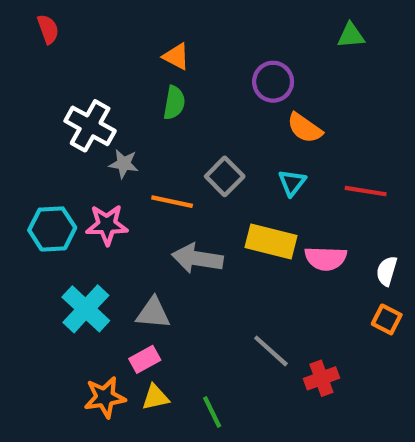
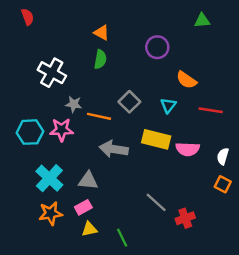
orange semicircle: (305, 128) -> (186, 80), moved
gray star: (124, 164) -> (74, 104), moved
orange star: (105, 397) -> (51, 213), moved

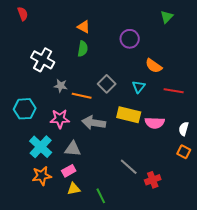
green triangle: (202, 21) -> (167, 17), turned -40
pink star: (61, 130) -> (60, 119), moved

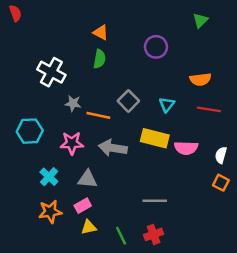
red semicircle: (23, 14) -> (15, 13), moved
orange semicircle: (154, 66) -> (200, 79), moved, turned -42
cyan cross: (41, 147) -> (49, 177), size x0.7
gray line: (129, 167) -> (155, 201), turned -42
red cross: (153, 180) -> (154, 234), moved

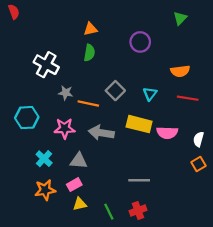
orange triangle: (101, 32) -> (90, 29), turned -40
orange square: (221, 183) -> (199, 164), turned 32

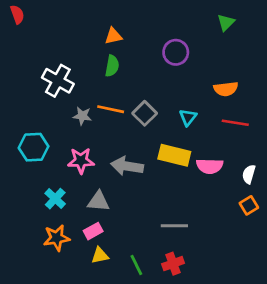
orange line: (88, 104) -> (111, 109), moved

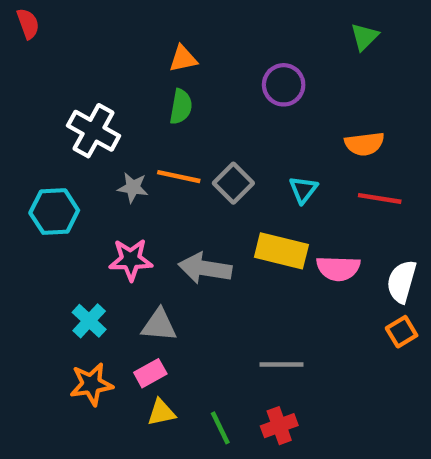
cyan hexagon: (34, 147) -> (54, 212), moved
white semicircle: (249, 174) -> (402, 281), size x1.4

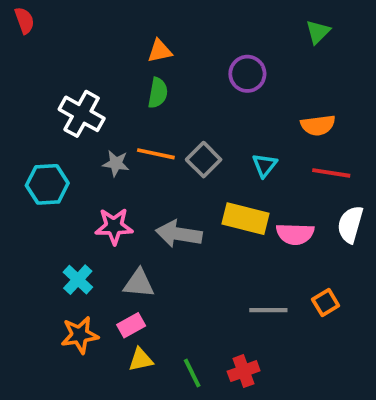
white semicircle: (402, 281) -> (350, 224), moved
orange square: (402, 332) -> (326, 302), moved
gray line: (281, 364) -> (268, 310), moved

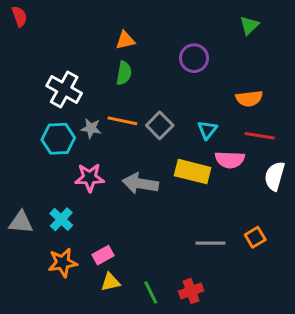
cyan hexagon: (47, 184) -> (58, 139), moved
pink semicircle: (295, 234) -> (230, 160), moved
gray triangle: (139, 283) -> (21, 222), moved

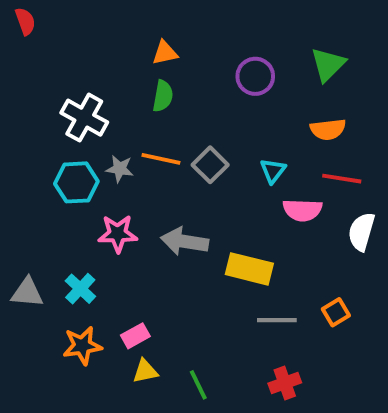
green triangle: (249, 25) -> (328, 65), moved, size x1.4
yellow rectangle: (193, 172) -> (249, 269), moved
red cross: (191, 291) -> (285, 383), moved

